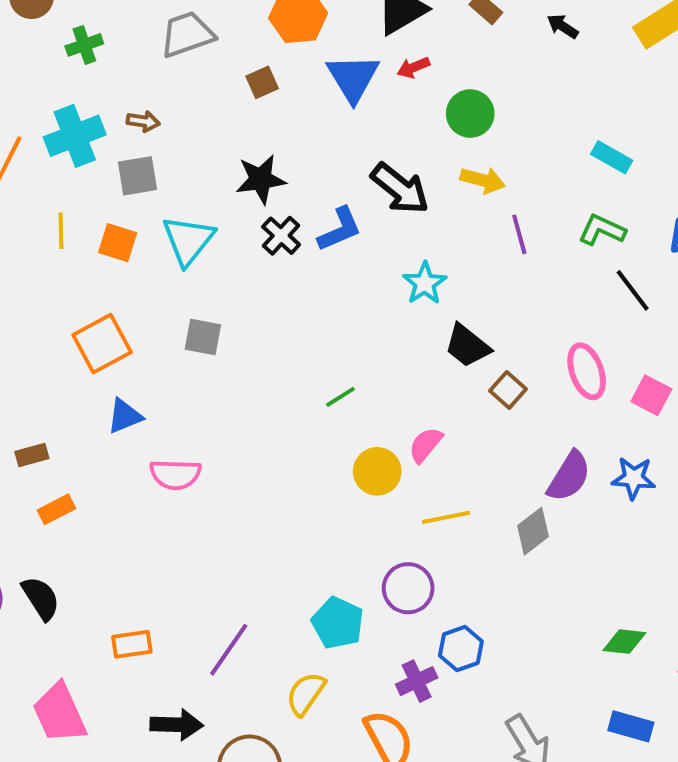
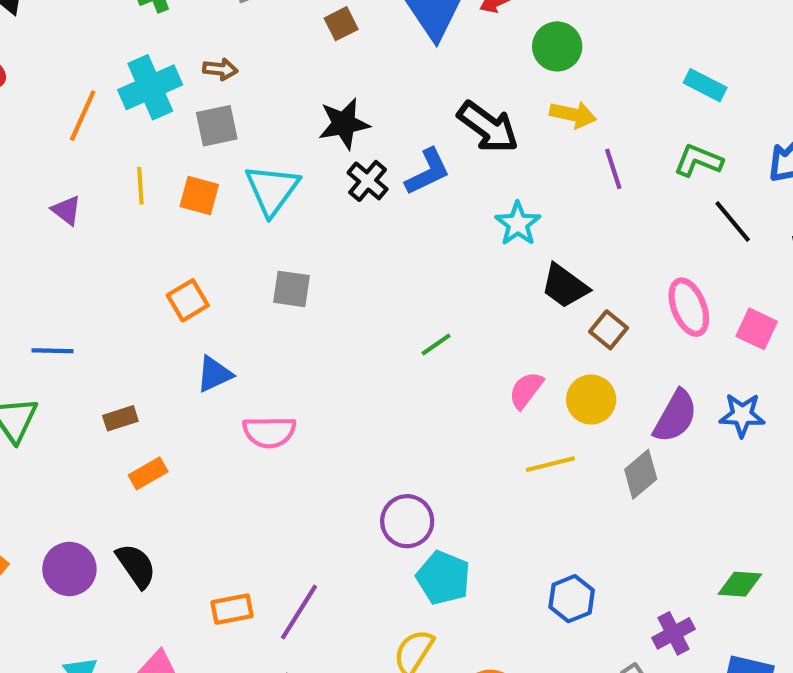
orange square: (102, 344) -> (188, 300), size x0.7
yellow circle: (377, 471) -> (591, 400), moved
purple circle: (408, 588) -> (407, 521), moved
purple line: (229, 650) -> (299, 612), moved
purple cross: (417, 681) -> (673, 633), moved

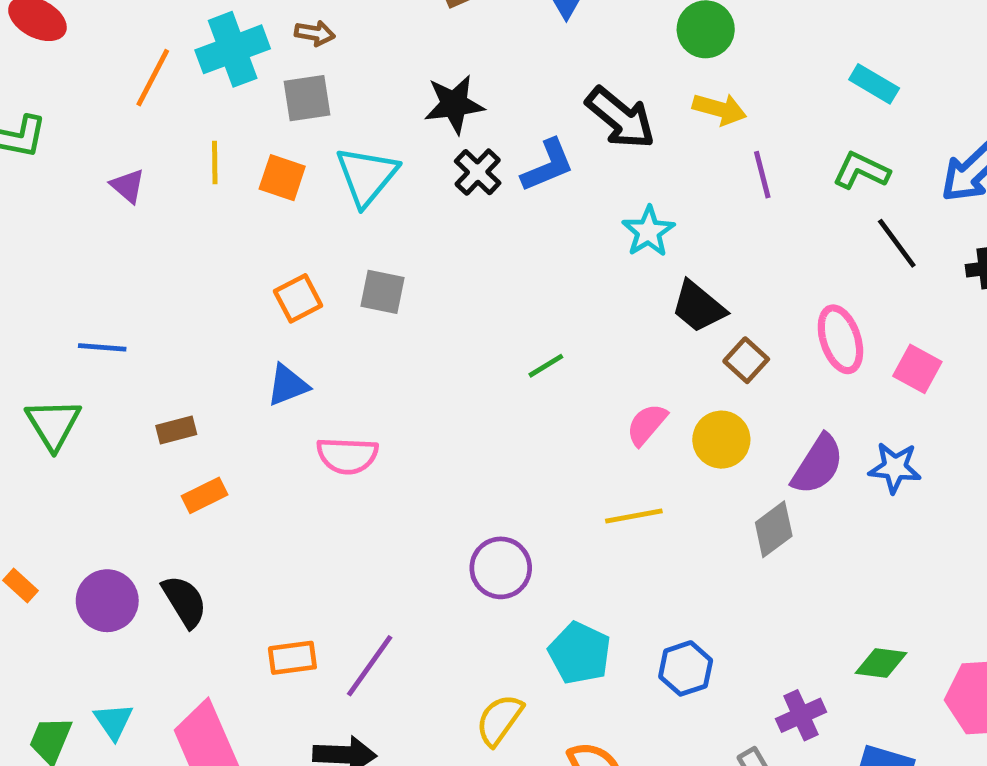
orange square: (188, 300) -> (298, 298), moved
yellow line: (550, 464) -> (634, 516), moved
cyan pentagon: (443, 578) -> (580, 653), moved

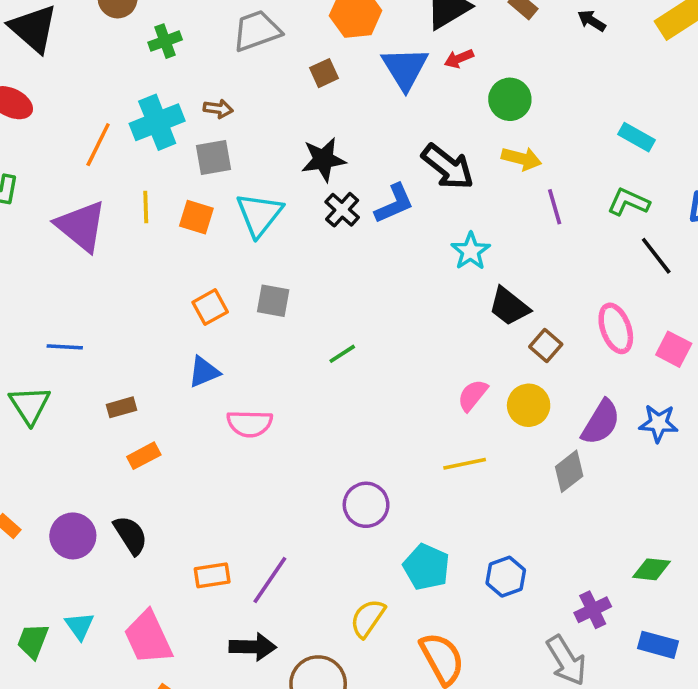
purple triangle: (128, 186) -> (81, 226), size x2.0
green line: (546, 366) -> (342, 354), moved

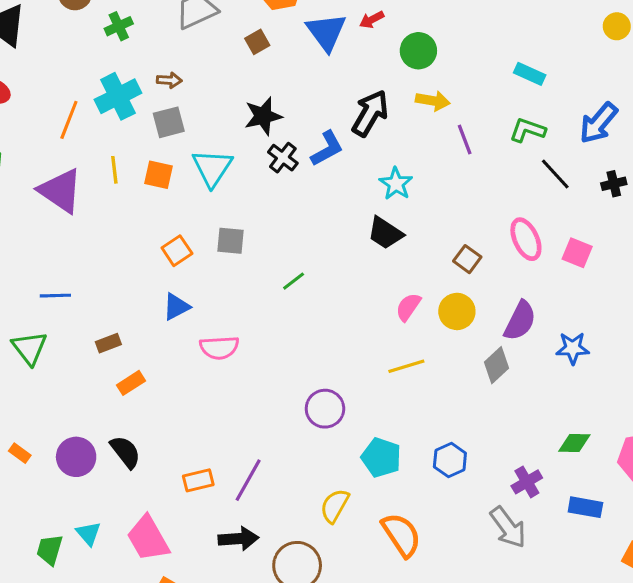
black arrow: (448, 167) -> (370, 113), turned -93
black trapezoid: (509, 306) -> (385, 233), moved
blue star: (659, 423) -> (573, 348), moved

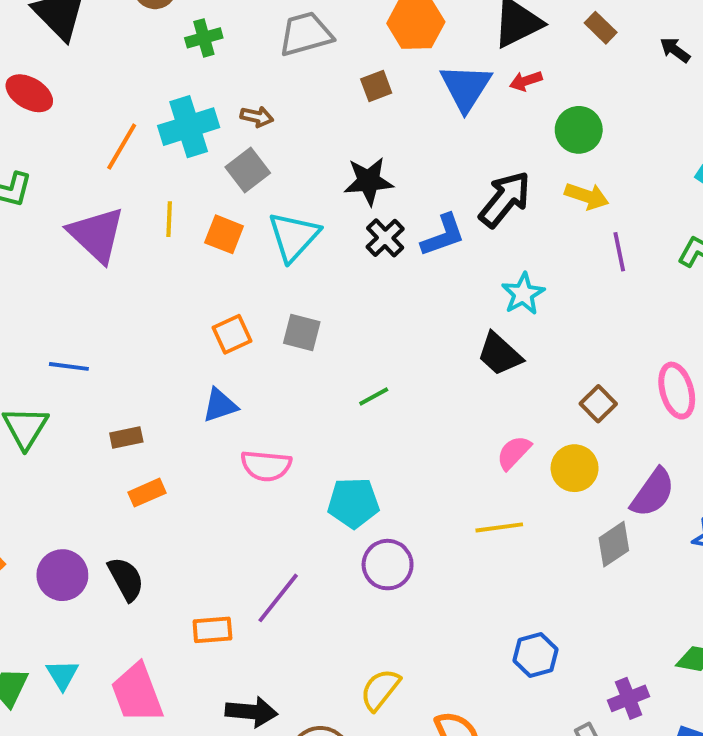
gray square: (169, 122) -> (248, 170), turned -32
cyan pentagon: (381, 458) -> (353, 503), moved, turned -30
purple line: (248, 480) -> (278, 598), moved

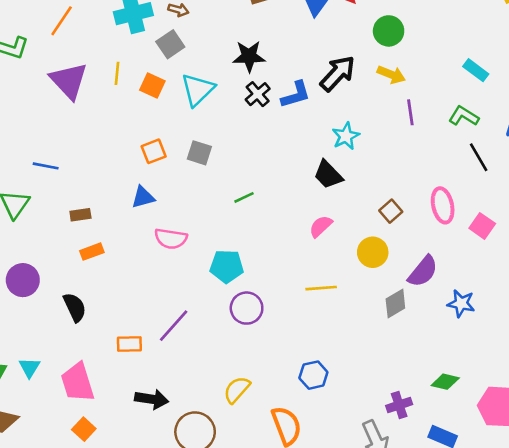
orange line: (122, 147) -> (62, 21), moved
pink semicircle: (514, 453) -> (321, 226), moved
purple circle: (62, 575) -> (23, 280), moved
blue hexagon: (536, 655) -> (313, 375), moved

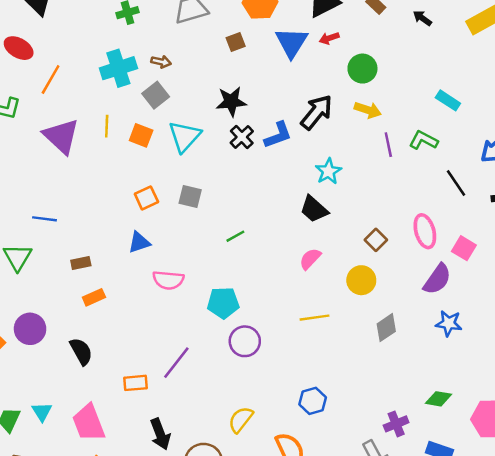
green L-shape: (464, 116) -> (423, 140), moved
purple semicircle: (423, 271) -> (437, 279), moved
black arrow: (152, 399) -> (160, 434), turned 64

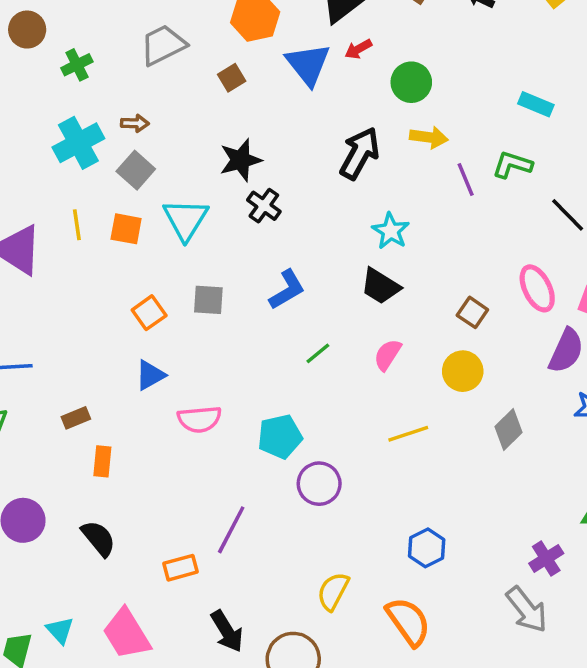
blue L-shape: (278, 135) -> (287, 290), moved
green line: (235, 236) -> (318, 353), moved
orange rectangle: (94, 297) -> (102, 461), turned -50

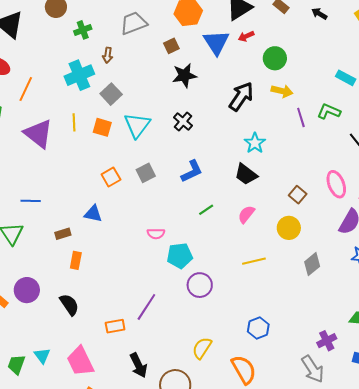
brown arrow: (135, 123) -> (108, 55), moved, turned 91
black star: (241, 160) -> (184, 75), moved
gray square: (208, 300) -> (146, 173), turned -36
blue triangle: (150, 375) -> (93, 214), moved, turned 36
pink semicircle: (199, 419) -> (156, 234), moved, size x0.7

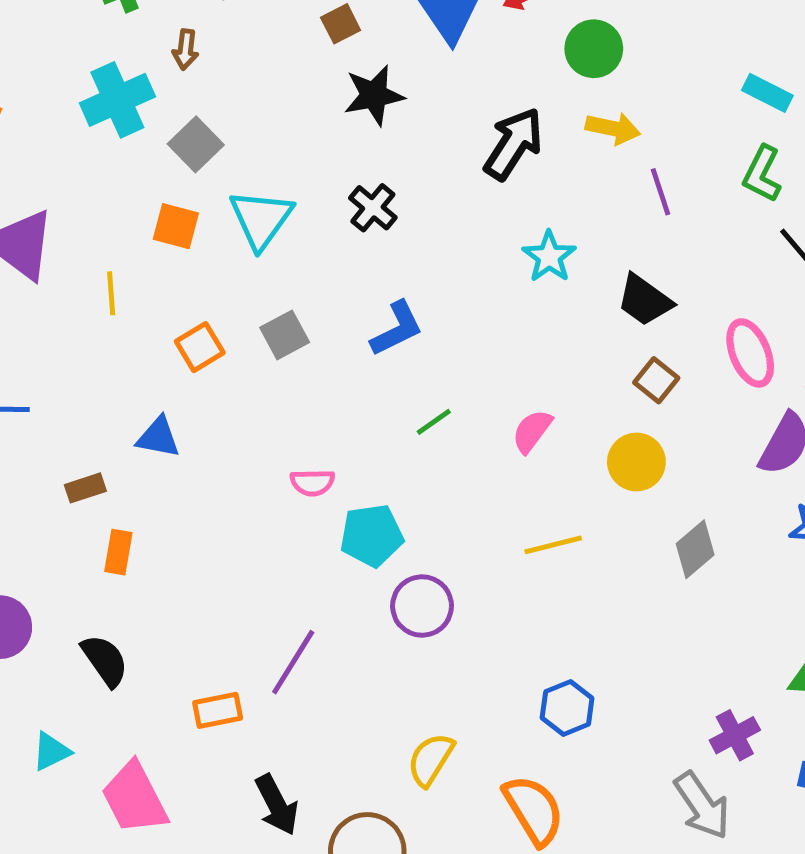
green L-shape: (329, 111) -> (762, 174), moved, turned -85
yellow line: (74, 122) -> (111, 293), moved
black trapezoid: (246, 174) -> (645, 300), moved
cyan triangle: (42, 356) -> (51, 751), moved, turned 42

